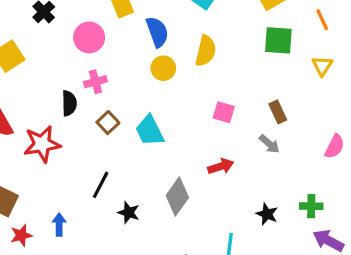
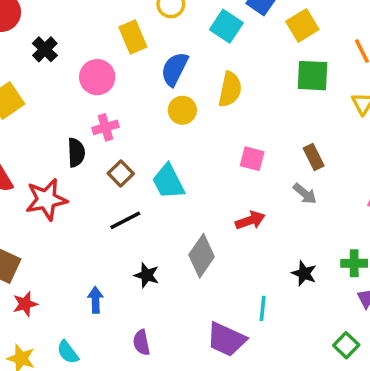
blue semicircle: (157, 32) -> (175, 69), turned -132
black line: (101, 185) -> (125, 220), moved, turned 36
blue arrow: (59, 224) -> (96, 300), moved

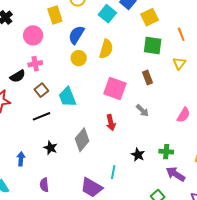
black semicircle: (76, 153) -> (18, 76), turned 56
brown rectangle: (314, 157) -> (148, 77), moved
pink square: (252, 159) -> (115, 89), size x1.6
red arrow: (250, 220) -> (111, 123), turned 91

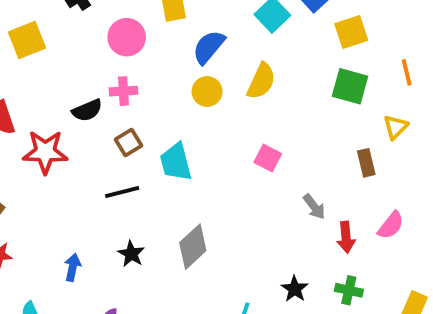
brown rectangle: (148, 77) -> (366, 163), moved
pink square: (115, 89) -> (268, 158), size x0.6
red arrow: (111, 123) -> (346, 237), moved

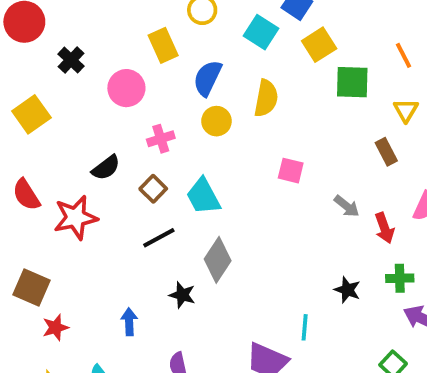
yellow square: (351, 32) -> (319, 45), moved
pink cross: (123, 91) -> (161, 139), moved
gray diamond: (193, 247) -> (218, 260), moved

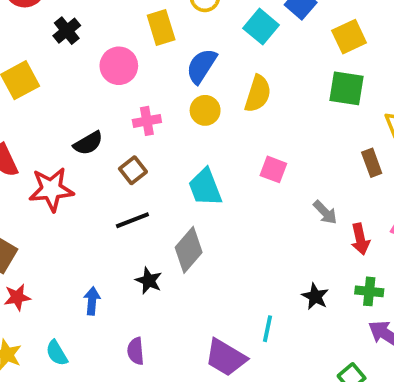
yellow square: (319, 45) -> (349, 37), moved
cyan trapezoid: (203, 196) -> (205, 187), moved

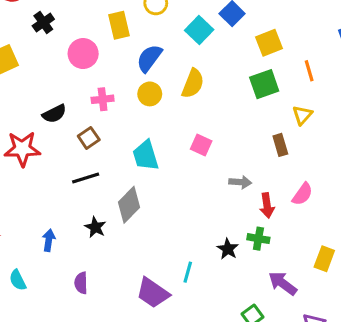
green square: (346, 88) -> (264, 84), turned -32
gray arrow: (325, 212) -> (240, 182), turned -45
green cross: (369, 291) -> (258, 239), moved

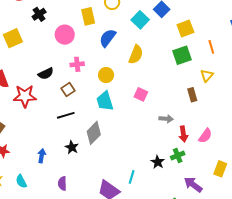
yellow circle: (150, 94) -> (106, 75), moved
pink semicircle: (302, 194) -> (205, 136), moved
green cross: (258, 239) -> (178, 155), turned -32

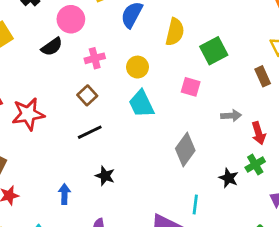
green square: (182, 55) -> (214, 51), moved
black semicircle: (46, 74) -> (52, 47), moved
gray diamond: (94, 133) -> (185, 149), moved

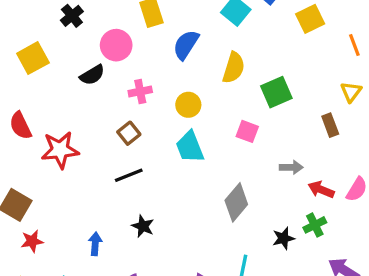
red arrow: (259, 133) -> (321, 190), turned 125
black star: (229, 178) -> (283, 238), turned 30

